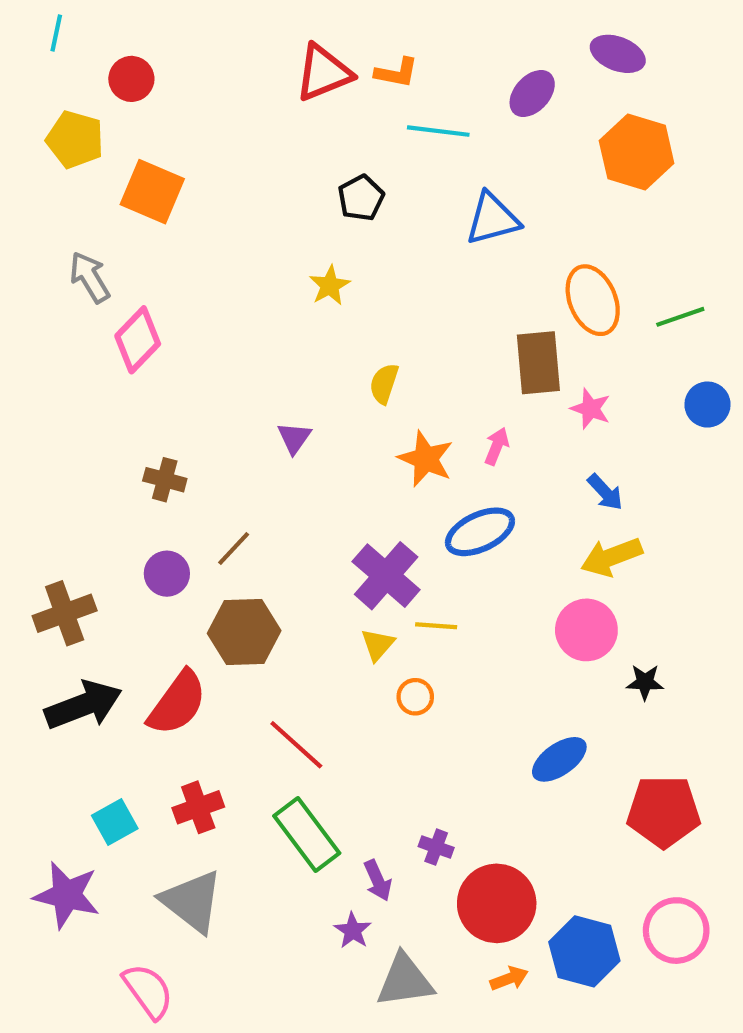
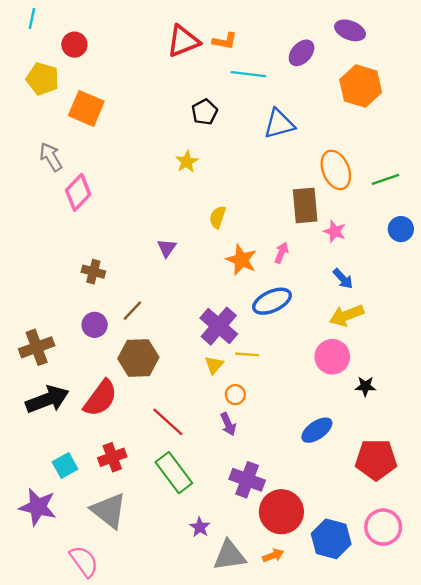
purple cross: (436, 847) -> (247, 480), size x1.8
purple arrow: (378, 880) -> (228, 424), moved
orange arrow: (509, 979) -> (273, 555), moved

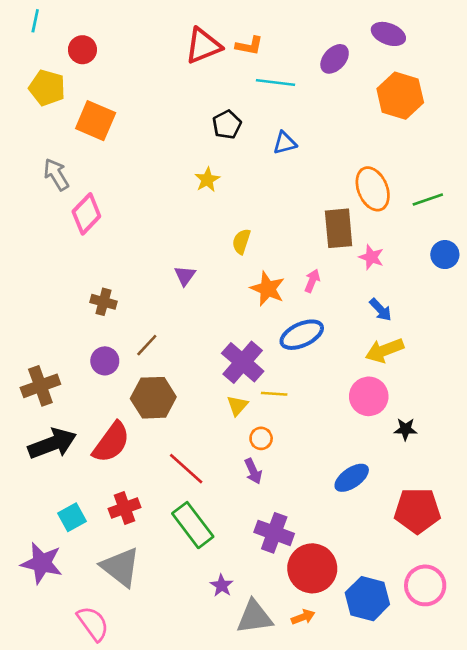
blue triangle: (279, 124) -> (285, 143), moved, size x0.7

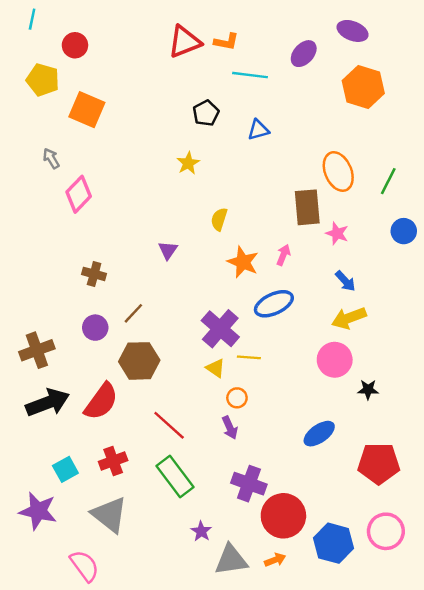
gray arrow: (56, 174) -> (51, 158), size x0.7
green line: (428, 199) -> (388, 181), turned -44
yellow triangle: (237, 406) -> (216, 368), turned -36

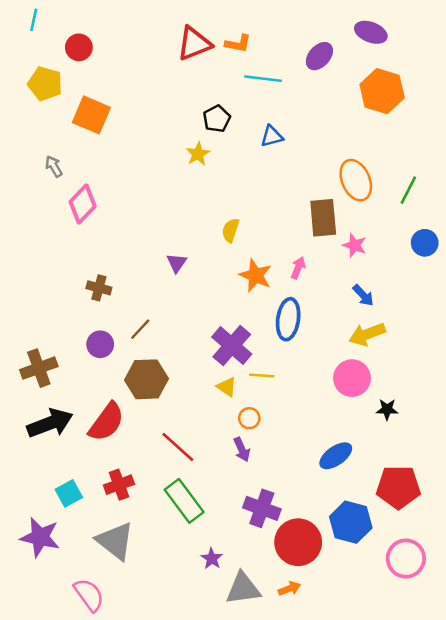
yellow star: (188, 163) -> (198, 154), moved
blue ellipse: (274, 304) -> (288, 319), turned -57
blue hexagon: (333, 543) -> (351, 522), moved

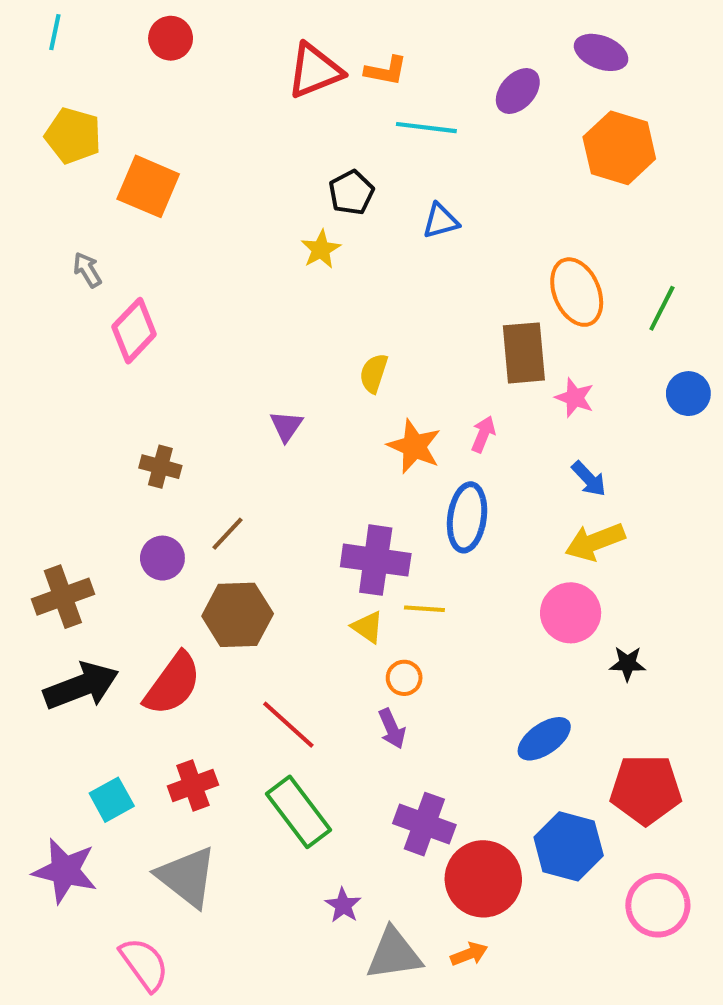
red circle: (79, 47) -> (171, 38), moved
purple cross: (232, 346) -> (376, 560), turned -33

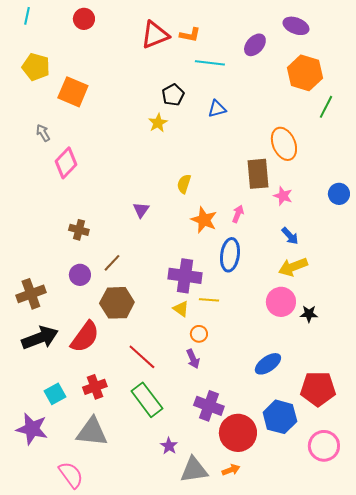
green line: (662, 308) -> (326, 107), moved
black star: (627, 664) -> (309, 314), moved
gray triangle: (187, 877) -> (92, 432), turned -32

